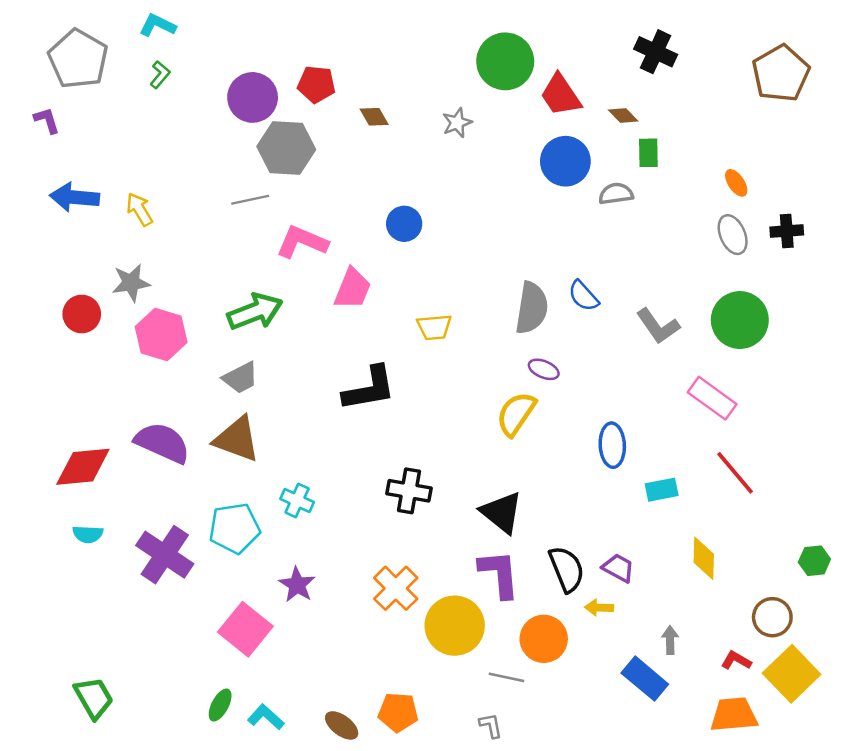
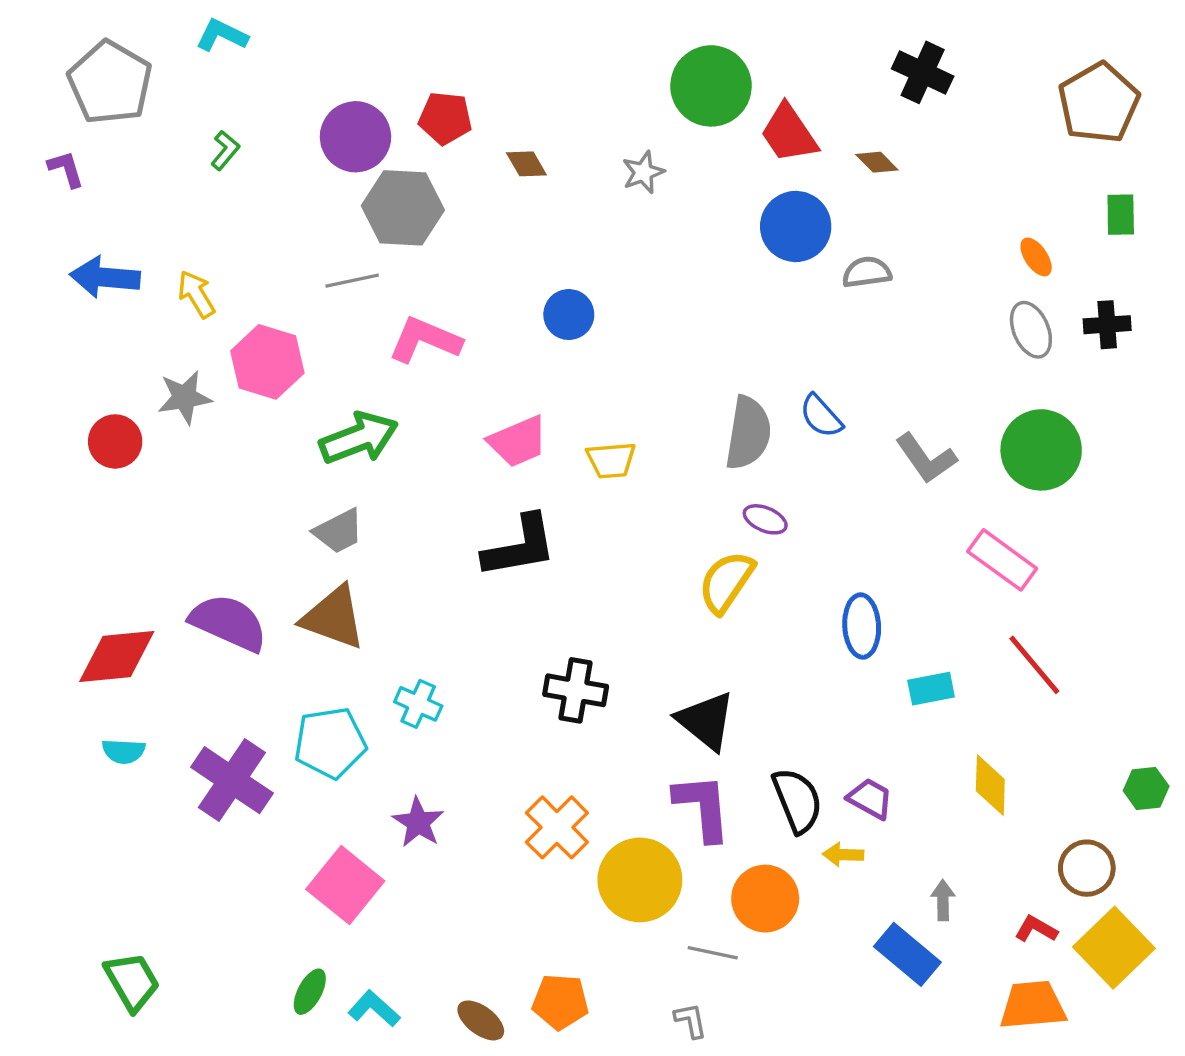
green L-shape: (160, 75) -> (225, 150), moved
green rectangle: (648, 153) -> (1121, 215), moved
pink trapezoid: (352, 289) -> (518, 441), moved, turned 45
pink hexagon: (161, 334) -> (267, 362), moved

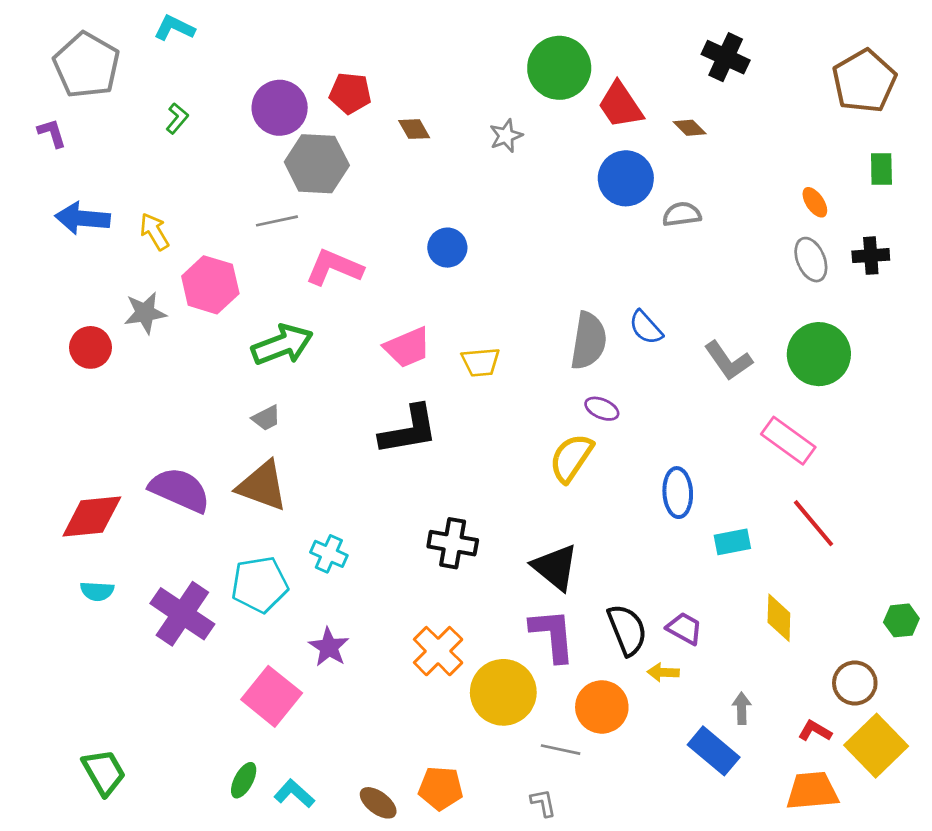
gray trapezoid: (339, 531) -> (266, 418), size x0.7

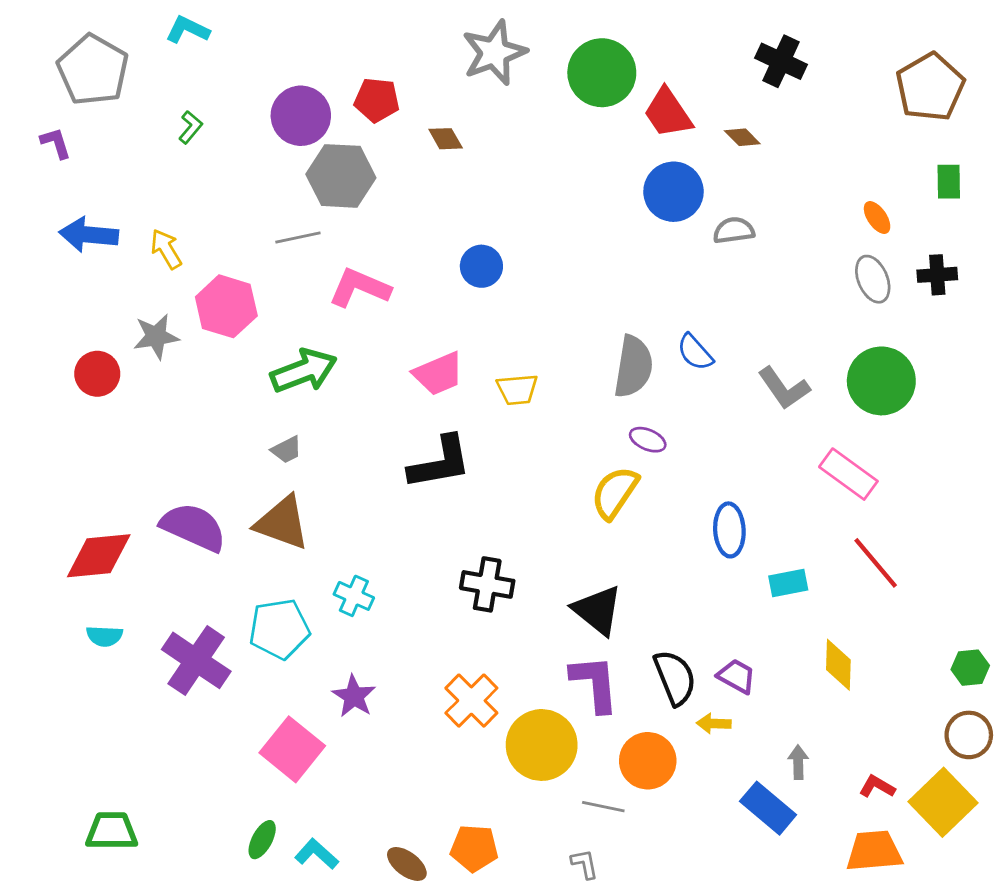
gray star: (506, 136) -> (494, 53), moved, size x1.8
brown circle: (855, 683) -> (969, 735), moved
green trapezoid: (104, 772) -> (112, 831), turned -60

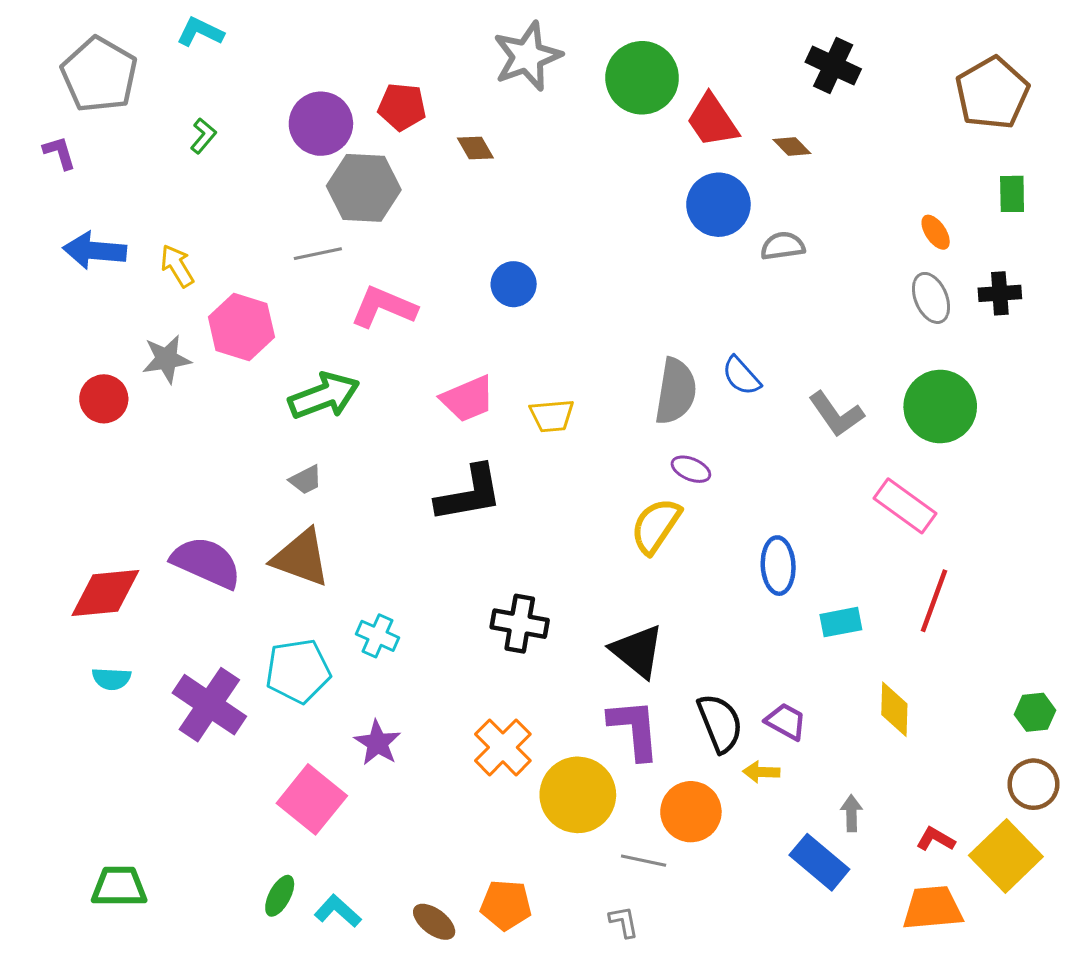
red line: (876, 563) -> (934, 601), turned 60

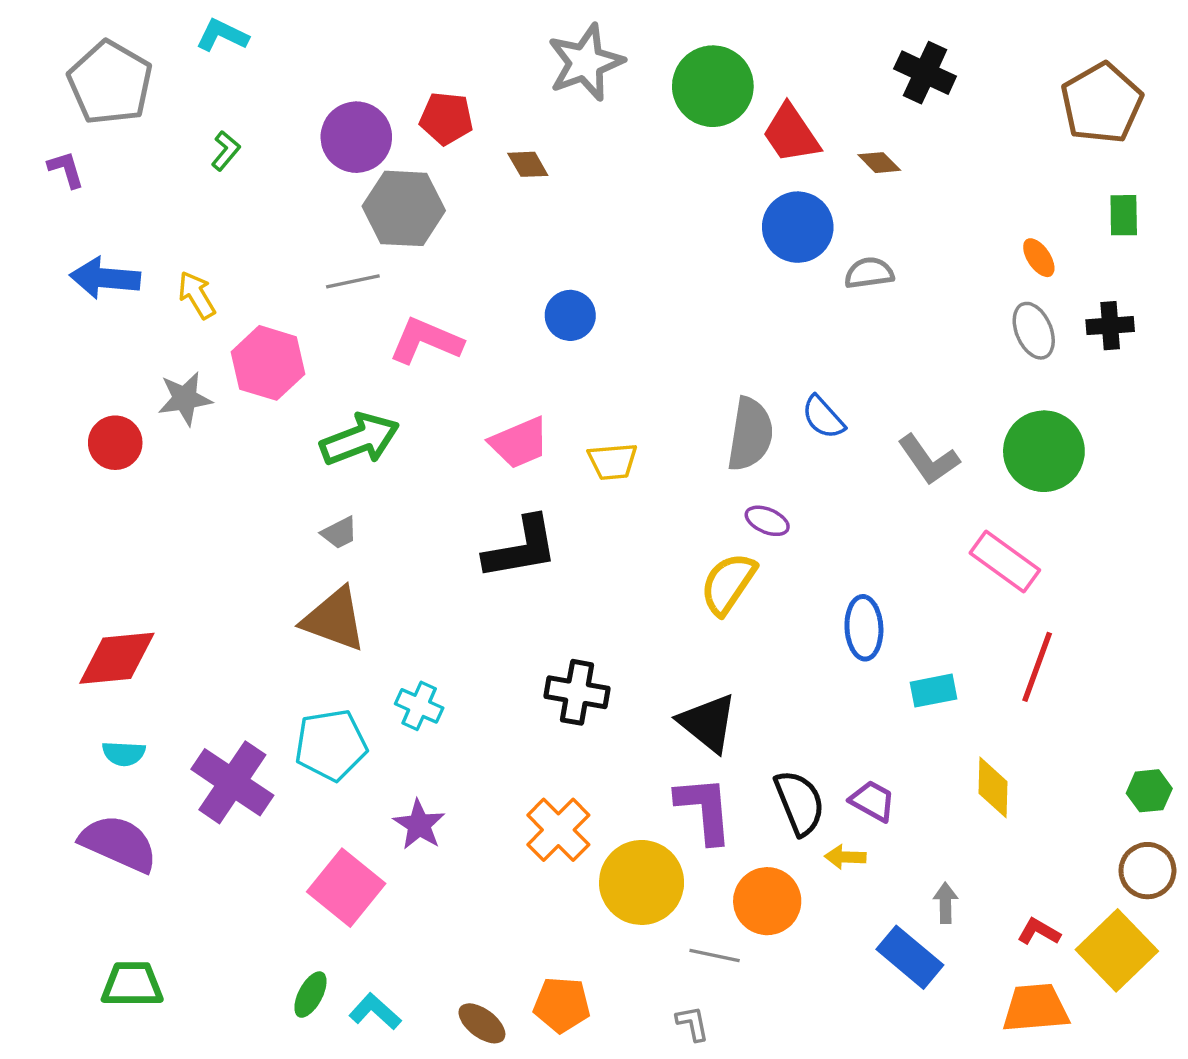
purple semicircle: (206, 562) -> (119, 843), moved

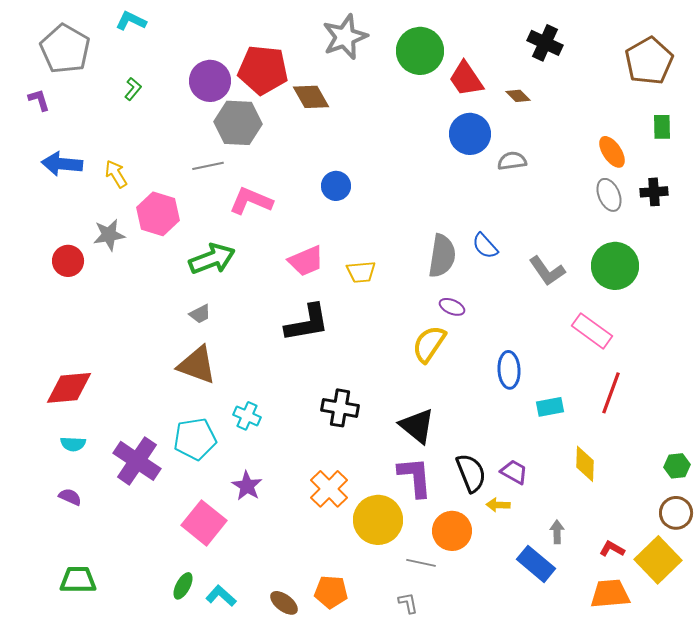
red pentagon: (446, 118) -> (263, 70), size x1.6
brown diamond: (528, 164) -> (311, 97), size x1.5
orange ellipse: (1039, 258) -> (612, 152), size x1.4
purple semicircle: (119, 843) -> (70, 497), size x0.5

